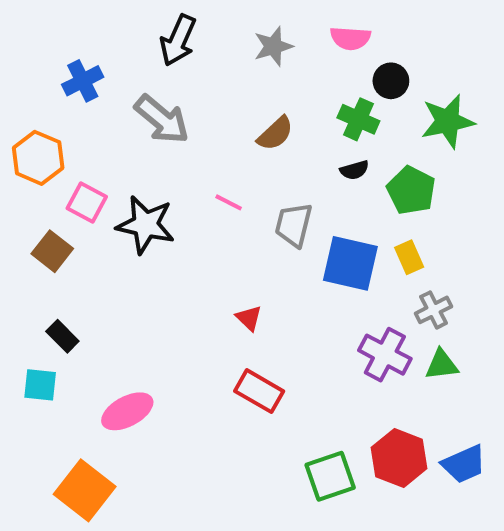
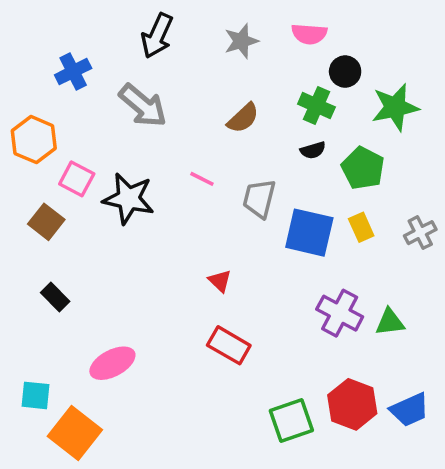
gray cross: (433, 310) -> (420, 233), moved
cyan square: (40, 385) -> (35, 395), moved

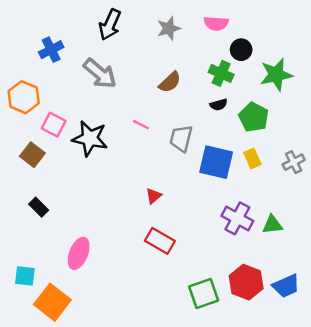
red triangle: (220, 281) -> (154, 196), turned 36
pink ellipse: (112, 363) -> (79, 253), turned -40

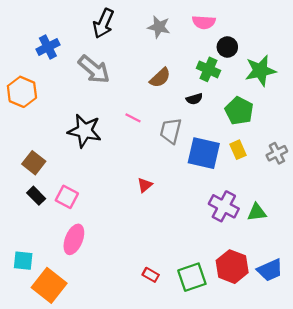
gray star: (169, 28) -> (159, 27), turned 30
black semicircle: (219, 105) -> (194, 99), moved
pink square: (54, 125) -> (67, 197), moved
brown square: (32, 155) -> (34, 163), moved
red rectangle: (160, 241) -> (151, 275), moved, size x0.6

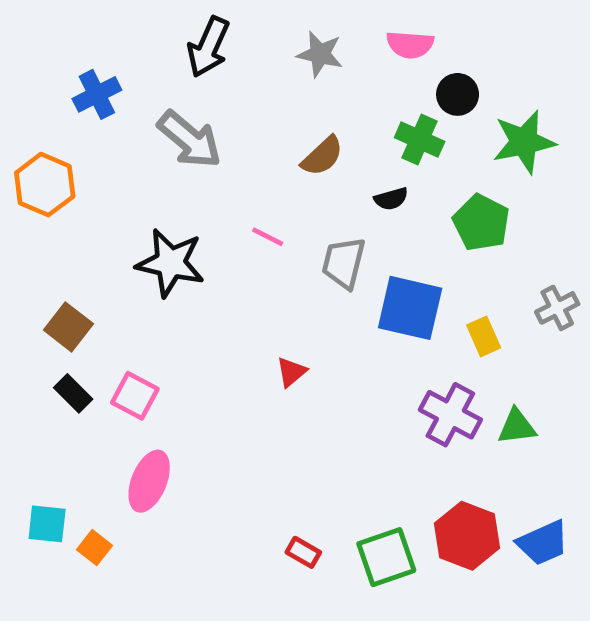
yellow rectangle: (238, 150) -> (484, 336), moved
orange square: (49, 285) -> (95, 548), moved, size x0.5

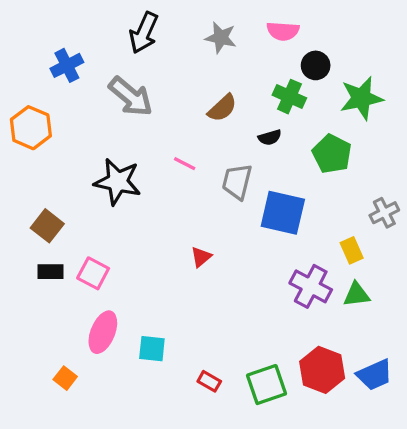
yellow rectangle: (484, 336) -> (352, 250), moved
black rectangle: (73, 393) -> (50, 272), turned -45
cyan square: (47, 524) -> (152, 349), moved

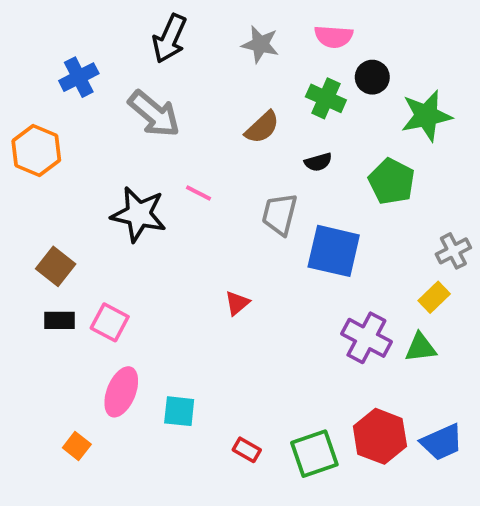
green cross: (289, 97) -> (326, 98), moved
pink line: (185, 164) -> (198, 193), moved
yellow rectangle: (352, 250) -> (434, 297), moved, turned 70

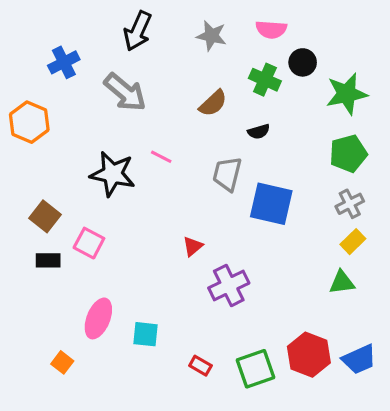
green pentagon: (392, 181) -> (348, 154), moved, turned 30
gray cross: (453, 251) -> (350, 204), moved
pink square: (110, 322) -> (89, 243), moved
purple cross: (366, 338) -> (229, 285), moved, turned 36

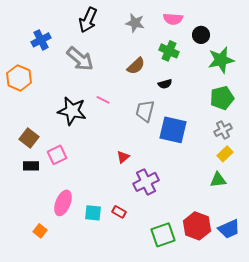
black circle: (303, 62) -> (201, 35), moved
pink square: (89, 243) -> (57, 155), turned 36
red rectangle: (200, 366) -> (119, 212), moved

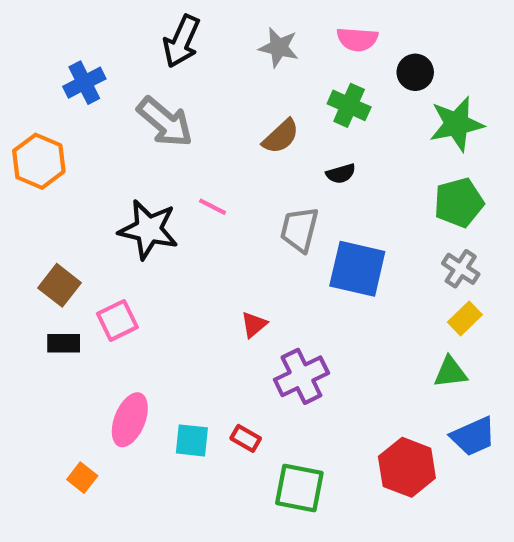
gray cross: (223, 130) -> (461, 269), turned -30
blue trapezoid: (229, 229) -> (473, 436), moved
green square: (163, 235) -> (299, 488), moved, turned 30

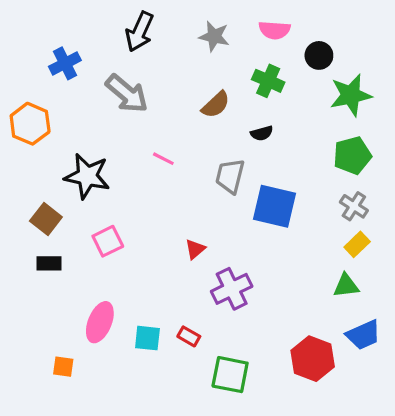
black star: (148, 229) -> (87, 176), moved
pink square: (117, 320) -> (108, 241), moved
orange square: (82, 478) -> (63, 367), turned -30

